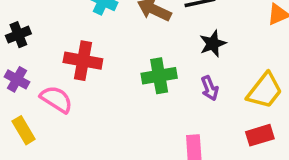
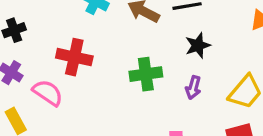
purple arrow: (210, 88) -> (193, 88), turned 35

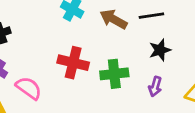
red cross: (74, 57) -> (73, 63), moved

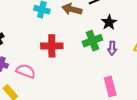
green cross: (114, 74) -> (92, 41), moved

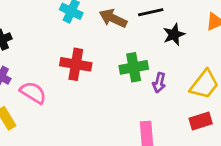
black star: (109, 22) -> (174, 34), moved

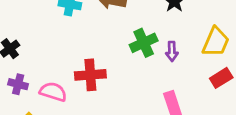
red cross: (76, 64) -> (90, 75), moved

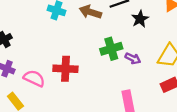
purple arrow: (172, 51) -> (133, 58), turned -70

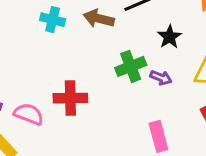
black star: (140, 19) -> (170, 37), moved

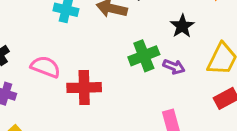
pink semicircle: (29, 114) -> (45, 67), moved

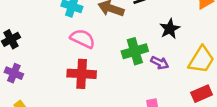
pink semicircle: (45, 67) -> (83, 39), moved

